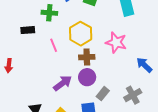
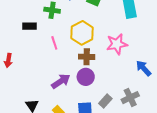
pink star: (116, 42) -> (117, 44), turned -30
gray rectangle: (103, 94) -> (105, 101), moved

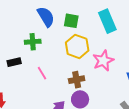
yellow hexagon: (82, 33) -> (77, 46), moved

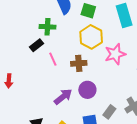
black rectangle: (14, 62) -> (37, 45), moved, turned -32
brown cross: (77, 80) -> (79, 63), moved

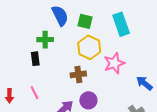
black rectangle: (37, 45) -> (35, 59), turned -56
pink line: (53, 59) -> (34, 93), moved

